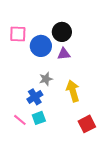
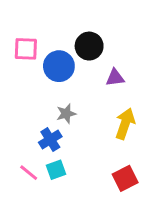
purple triangle: (64, 54) -> (115, 78), moved
yellow arrow: (73, 91) -> (125, 124), moved, turned 35

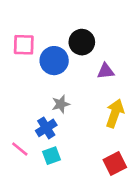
pink line: (29, 173) -> (20, 149), moved

